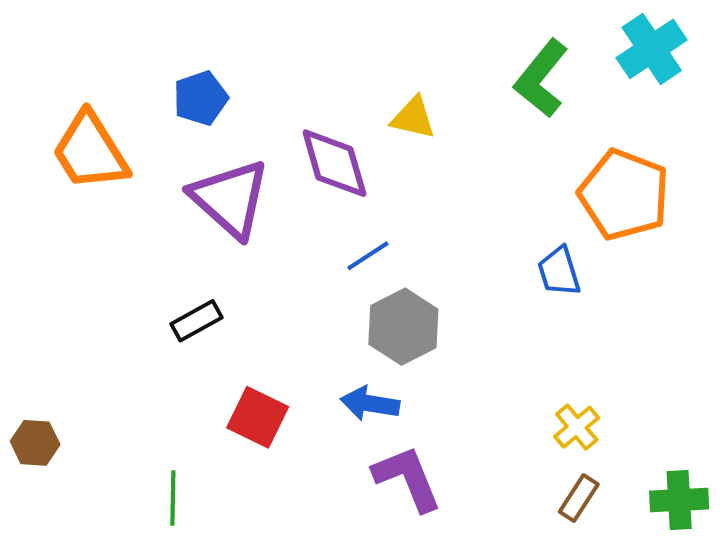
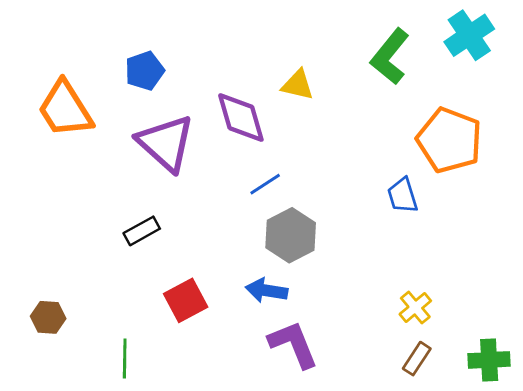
red square: (258, 417) -> (186, 300), turned 36
brown hexagon: (35, 443) -> (48, 317), moved

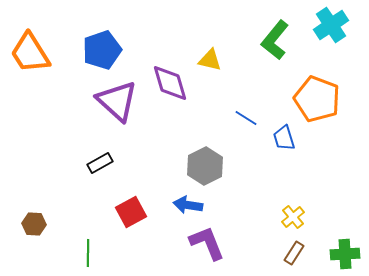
blue pentagon: (145, 71) -> (102, 50), size x1.4
orange trapezoid: (65, 109) -> (30, 53), moved
blue line: (265, 184) -> (246, 118), moved, turned 65

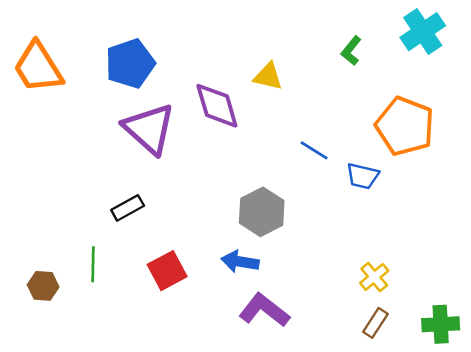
green L-shape: (275, 40) -> (351, 51), size x0.6
blue trapezoid: (284, 138) -> (363, 176), turned -60
purple L-shape: (207, 243) -> (264, 310), turned -30
green line: (88, 253) -> (93, 264), moved

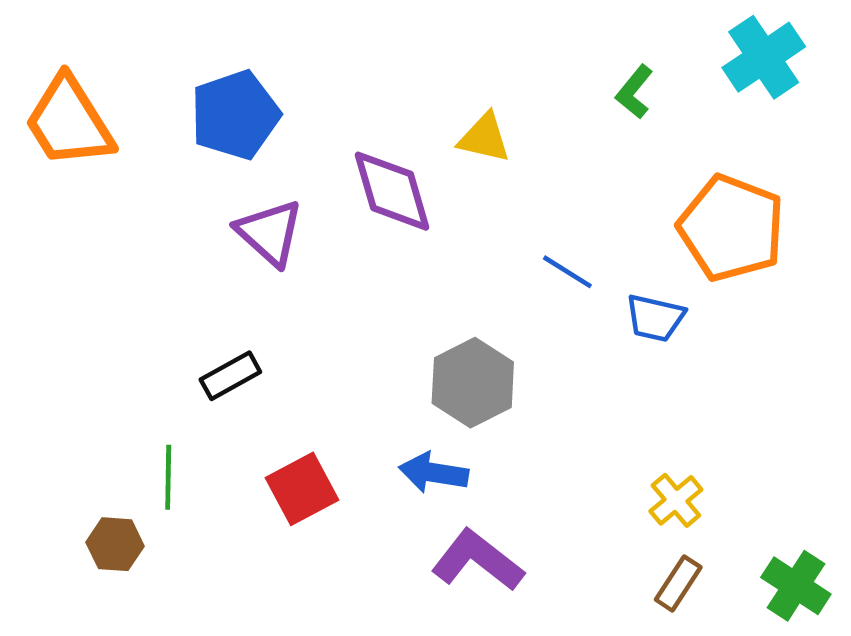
purple triangle: (149, 129) -> (270, 233), size x0.7
brown hexagon: (43, 286) -> (115, 544), moved
green cross: (441, 324) -> (796, 586), turned 36

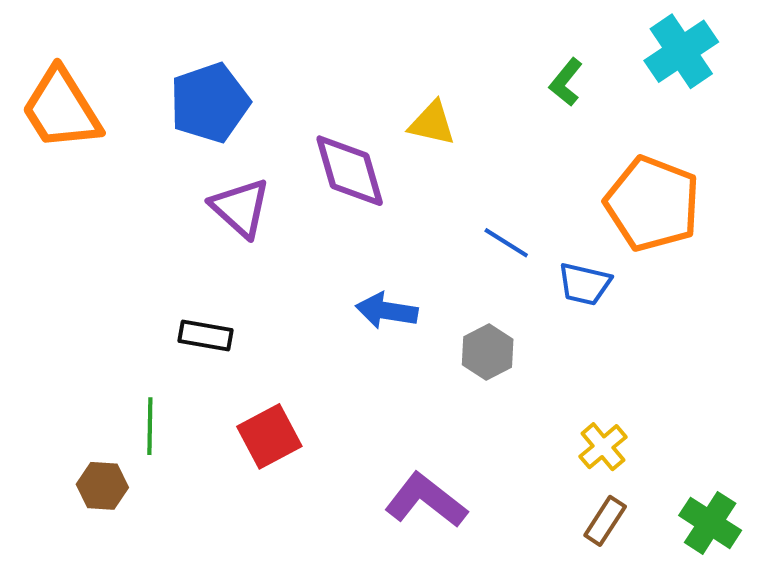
black rectangle: (230, 376) -> (205, 335), turned 39
gray hexagon: (473, 383) -> (488, 352), moved, size x0.7
blue arrow: (434, 473) -> (387, 311), moved

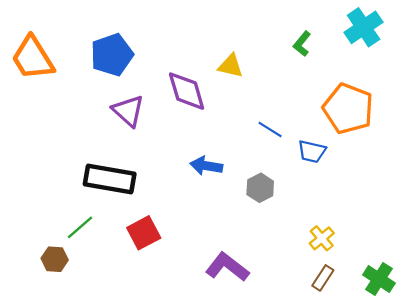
black rectangle: (205, 335) -> (110, 179), size x1.8
green line: (150, 426) -> (80, 227), turned 48

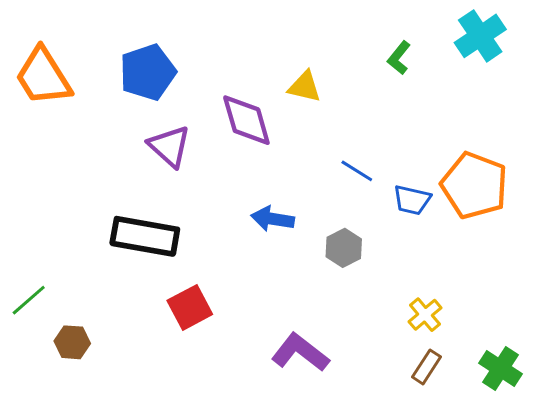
orange pentagon: (348, 109) -> (474, 185), moved
green line: (80, 227) -> (29, 300), moved

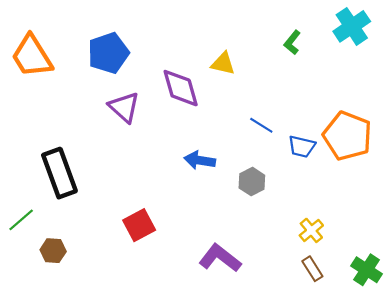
black rectangle: (145, 236) -> (59, 173), moved, turned 60
brown rectangle: (426, 367) -> (312, 269), turned -65

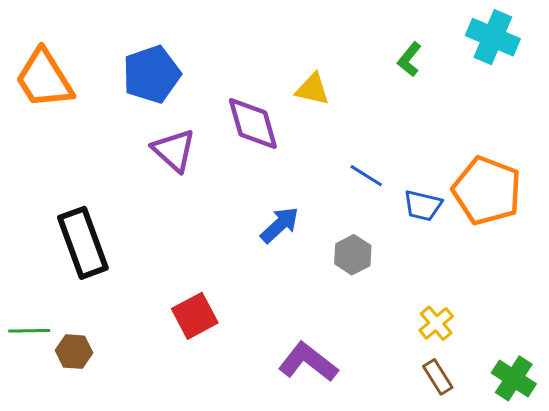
cyan cross: (352, 26) -> (493, 37), turned -33
blue arrow: (200, 160) -> (280, 225), turned 128
green line: (21, 220) -> (29, 331), moved, turned 40

